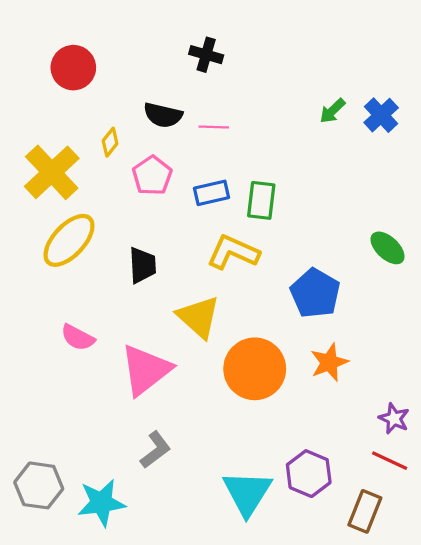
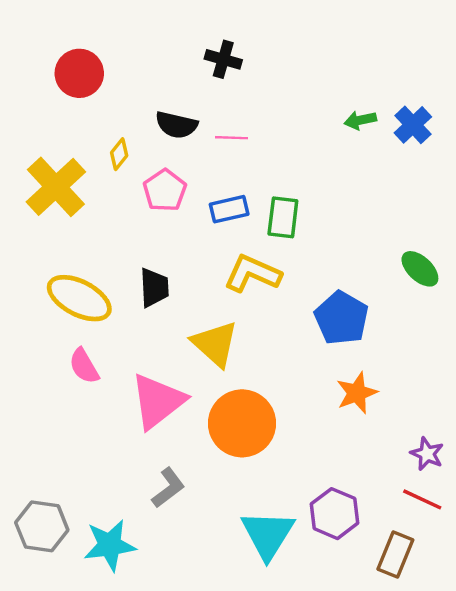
green arrow: (332, 111) -> (360, 120), turned 32
yellow ellipse: (69, 240) -> (79, 298), moved, turned 74
pink semicircle: (78, 338) -> (84, 366), turned 32
orange circle: (255, 369) -> (242, 423), moved

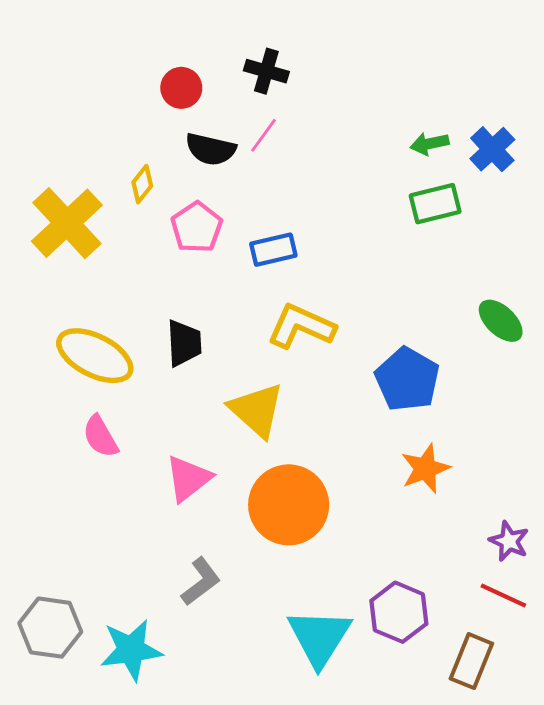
red circle: (79, 73) -> (181, 88), moved, size x0.7
pink line: (231, 138) -> (264, 135), moved, turned -56
green rectangle: (283, 217) -> (435, 204), moved, turned 69
pink triangle: (158, 401) -> (188, 478), size x0.7

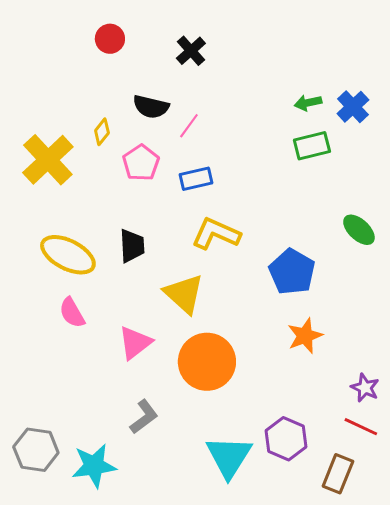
black cross: (266, 71) -> (191, 51), turned 32
red circle: (181, 88) -> (110, 39), moved
pink line: (264, 135) -> (189, 126), moved

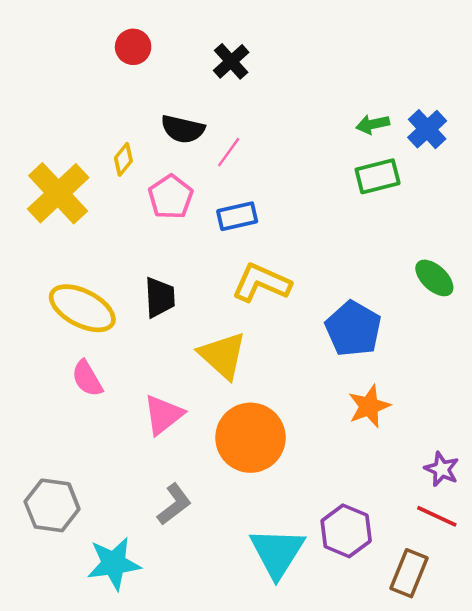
gray hexagon: (36, 450) -> (52, 505), moved

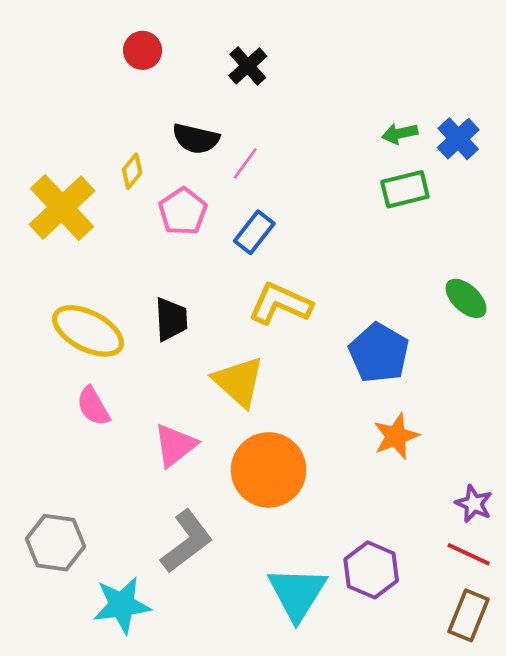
blue rectangle: (237, 216) -> (254, 232), turned -39
gray L-shape: (174, 504) -> (187, 541), size x1.4
brown rectangle: (409, 573) -> (469, 615), moved

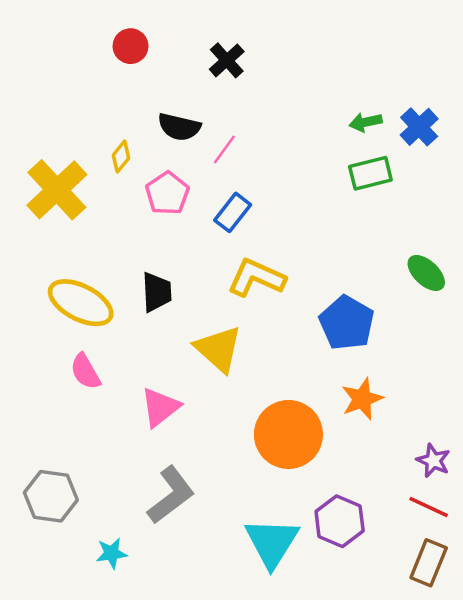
orange circle: (269, 470) -> (288, 434), moved
cyan star: (122, 605) -> (112, 553), size x0.6

